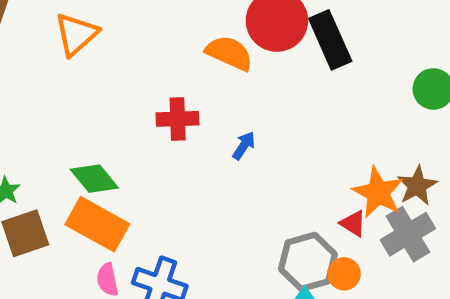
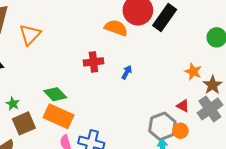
orange triangle: (76, 34) -> (30, 35), moved
black rectangle: (330, 40) -> (165, 18), turned 64
orange star: (378, 193) -> (193, 72), moved, size x0.7

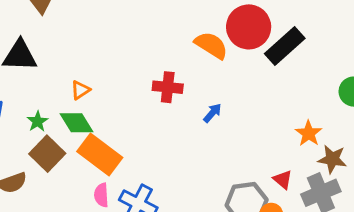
orange triangle: (30, 35) -> (80, 90), moved, size x0.6
brown star: (213, 85) -> (332, 159), turned 30
green diamond: (55, 94) -> (77, 123), moved
brown square: (24, 123) -> (47, 154), turned -35

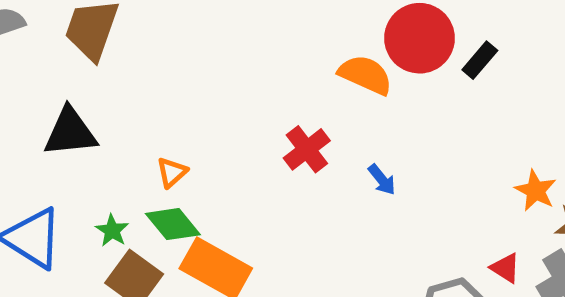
black rectangle: (285, 46) -> (480, 60), size x0.6
red cross: (168, 87) -> (307, 149), turned -36
blue arrow: (212, 113) -> (382, 180), turned 108

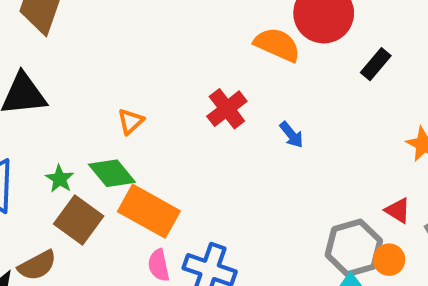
black rectangle: (480, 60) -> (376, 64), moved
orange triangle: (172, 172) -> (131, 121), moved

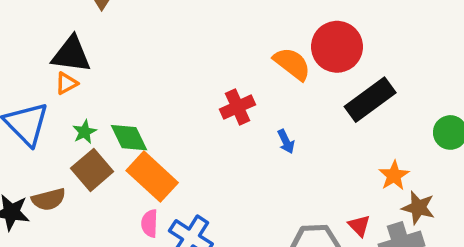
black rectangle: (376, 64) -> (370, 100), size x1.8
orange triangle: (131, 121) -> (66, 83), moved

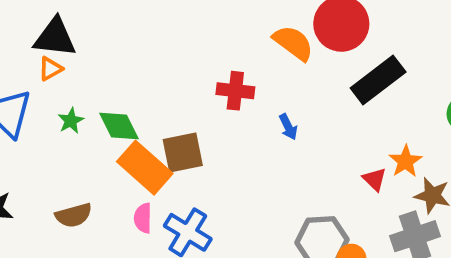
red cross: (238, 107) -> (235, 91), turned 32
brown square: (92, 170) -> (183, 153), moved, turned 30
brown semicircle: (49, 199) -> (74, 215), moved
red triangle: (359, 226) -> (375, 179), moved

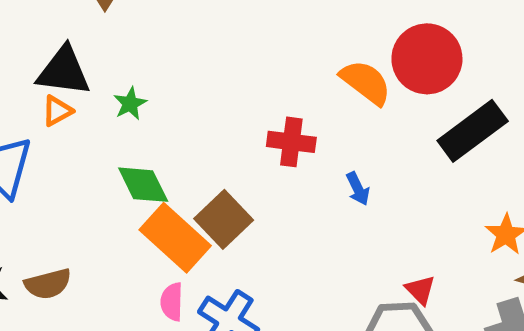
green star: (71, 121) -> (130, 104), moved
brown square: (183, 153) -> (224, 219), turned -33
red triangle: (375, 179) -> (420, 290), moved
brown semicircle: (74, 215) -> (48, 284), moved

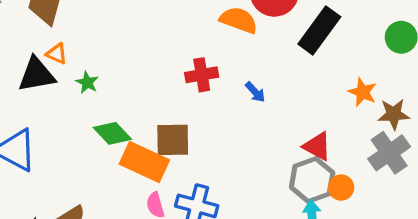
orange triangle: (57, 111) -> (57, 54), moved, turned -50
brown square: (224, 219) -> (173, 140), turned -30
red triangle: (420, 290) -> (317, 146), size x1.4

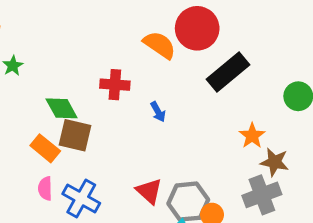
green diamond: (112, 133) -> (62, 108), moved
red triangle: (317, 146) -> (149, 191), moved
orange rectangle: (144, 162) -> (45, 148), size x0.7

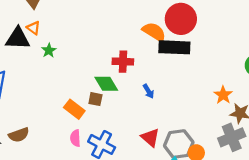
black rectangle: (228, 72) -> (174, 47), moved, turned 44
green diamond: (62, 108) -> (106, 84), moved
blue arrow: (158, 112) -> (149, 91), moved
brown square: (75, 135) -> (95, 99), size x0.6

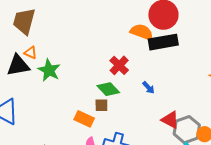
green star: (49, 50) -> (49, 70), size x1.6
red cross: (123, 62) -> (119, 65), turned -36
red triangle: (150, 138) -> (170, 120), moved

